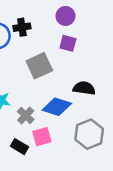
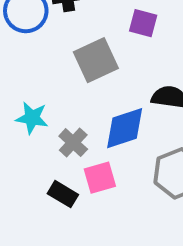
blue diamond: (57, 107) -> (125, 128), turned -36

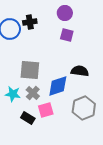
gray square: (96, 60) -> (30, 70), moved, turned 30
cyan star: (32, 118) -> (13, 94), moved

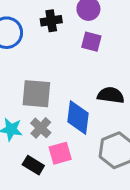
black cross: (30, 22) -> (51, 21), moved
blue diamond: (58, 86) -> (78, 118), turned -65

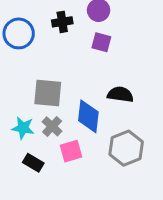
black rectangle: (33, 165) -> (33, 163), moved

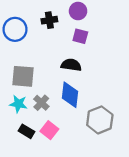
gray square: (48, 93) -> (23, 76), moved
black semicircle: (120, 94) -> (71, 65), moved
pink square: (71, 151) -> (49, 130), moved, turned -36

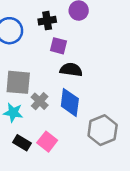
purple square: (80, 36) -> (59, 46), moved
gray cross: (41, 103) -> (40, 101), moved

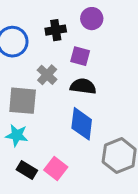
purple square: (59, 46) -> (80, 56), moved
gray cross: (40, 101) -> (47, 75), moved

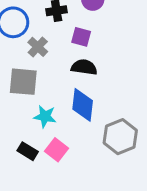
gray cross: (47, 75) -> (38, 47), moved
cyan star: (17, 135) -> (45, 116), moved

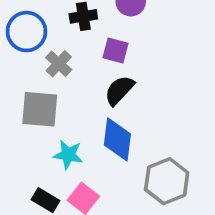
black semicircle: (84, 67) -> (119, 90), turned -55

